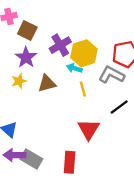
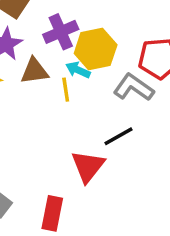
brown triangle: (47, 84) -> (34, 71), moved
yellow line: (83, 89) -> (66, 90), moved
black line: (119, 107) -> (119, 136), moved

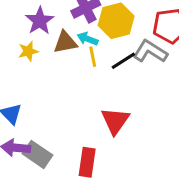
cyan arrow: (78, 70) -> (87, 39), moved
black line: (119, 136) -> (123, 61), moved

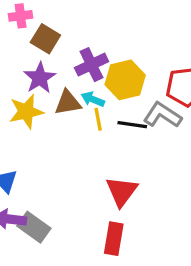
yellow star: (28, 51) -> (26, 112), size x1.5
black line: (123, 61) -> (132, 125), turned 40
red rectangle: (87, 162) -> (114, 239), moved

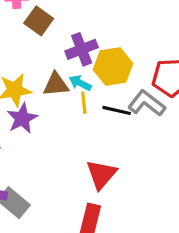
purple star: (40, 78) -> (22, 118), moved

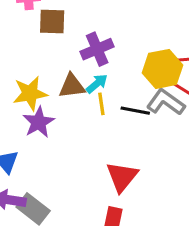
brown square: (39, 21) -> (52, 22), turned -32
yellow hexagon: (113, 66) -> (163, 69), moved
cyan arrow: (80, 83) -> (97, 84), turned 115

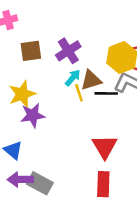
brown square: (52, 22) -> (31, 51), moved
brown triangle: (72, 86) -> (91, 80), moved
purple star: (39, 122) -> (33, 115), turned 30

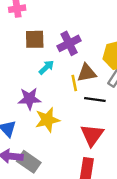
cyan arrow: (73, 78) -> (46, 67), moved
black line: (106, 93) -> (95, 99), moved
yellow star: (22, 94) -> (47, 120), moved

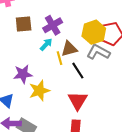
cyan arrow: (46, 67) -> (46, 44), moved
black line: (95, 99) -> (78, 71), turned 54

